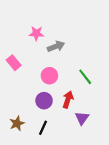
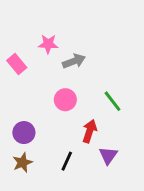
pink rectangle: (14, 63) -> (17, 64), moved
purple circle: (44, 101) -> (24, 133), moved
black line: (43, 128) -> (67, 161), moved

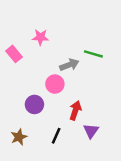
gray arrow: (74, 61) -> (69, 65), moved
green line: (112, 101) -> (93, 54), moved, turned -36
purple circle: (24, 133) -> (34, 104), moved

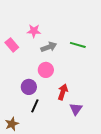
gray arrow: (69, 65) -> (49, 47), moved
black line: (56, 136) -> (35, 106), moved
brown star: (19, 137) -> (12, 124), moved

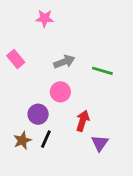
pink star: (34, 31) -> (45, 18), moved
green line: (78, 45) -> (102, 71), moved
brown star: (12, 124) -> (22, 140), moved

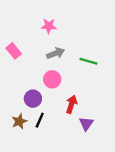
pink star: (45, 18) -> (49, 26), moved

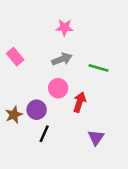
pink star: (49, 26) -> (64, 28), moved
red arrow: (71, 104) -> (80, 102), moved
brown star: (19, 121) -> (14, 115), moved

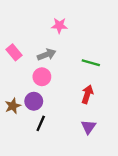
gray arrow: (62, 59) -> (47, 55), moved
pink circle: (58, 88) -> (42, 77), moved
red arrow: (80, 102) -> (87, 94), moved

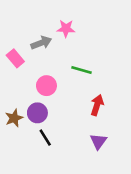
gray arrow: (47, 55) -> (41, 43), moved
green line: (91, 63) -> (81, 70), moved
black line: (41, 123) -> (45, 138), turned -56

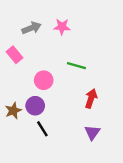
gray arrow: (41, 43) -> (32, 28), moved

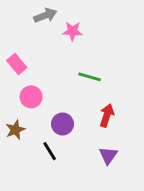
gray arrow: (32, 28) -> (45, 15), moved
pink circle: (44, 80) -> (31, 97), moved
purple circle: (35, 106) -> (62, 124), moved

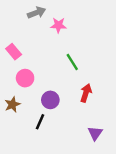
green line: (90, 77) -> (72, 62), turned 42
black line: (50, 151) -> (40, 122), turned 56
purple triangle: (108, 155) -> (95, 133), moved

